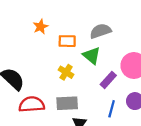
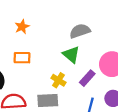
orange rectangle: (67, 41) -> (22, 58), moved
yellow cross: (66, 72) -> (58, 80), moved

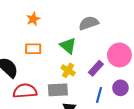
green triangle: (71, 55) -> (68, 46), moved

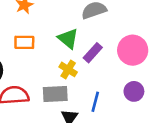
purple rectangle: (96, 68) -> (93, 53), moved
blue line: (99, 95) -> (95, 102), moved

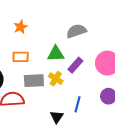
green triangle: (68, 39) -> (56, 54), turned -42
gray rectangle: (55, 94) -> (34, 81), moved

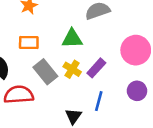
purple rectangle: (75, 65) -> (96, 68), moved
gray rectangle: (34, 81) -> (45, 72), turned 54

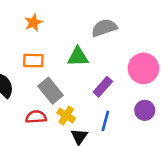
yellow cross: (72, 69) -> (66, 116), moved
red semicircle: (19, 95) -> (36, 117), moved, size x0.7

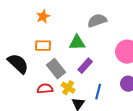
purple rectangle: (103, 87) -> (85, 66), moved

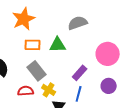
orange star: (43, 17) -> (24, 19), size x1.6
orange rectangle: (43, 46) -> (33, 45), moved
purple rectangle: (85, 66) -> (80, 73), moved

